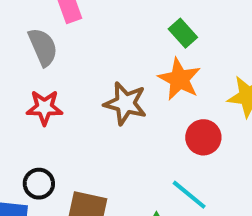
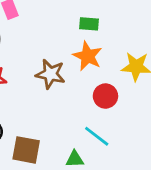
green rectangle: (183, 33) -> (89, 24), turned -42

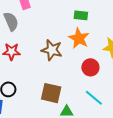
cyan line: (97, 136) -> (94, 98), moved
brown square: (26, 150) -> (51, 93), moved

